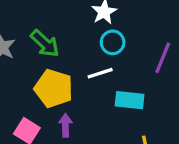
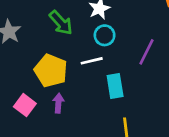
green arrow: (45, 43) -> (61, 23), moved
cyan rectangle: (130, 100) -> (115, 86), turned 70

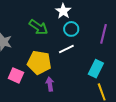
cyan rectangle: (115, 86) -> (96, 69), moved, turned 48
pink square: (25, 105) -> (16, 75), moved

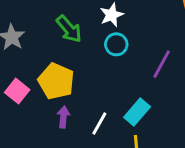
white line: (66, 49) -> (99, 124), moved, turned -49

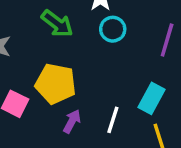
purple arrow: (63, 117) -> (72, 121), turned 35

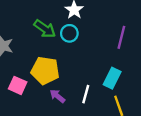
cyan circle: (113, 29) -> (69, 33), moved
purple arrow: (72, 121) -> (57, 96), turned -77

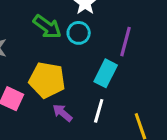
purple line: (121, 37) -> (126, 42), moved
cyan rectangle: (112, 78) -> (106, 73), moved

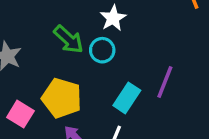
purple line: (126, 42) -> (165, 82), moved

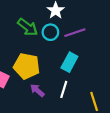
purple line: (165, 82) -> (75, 33), moved, turned 55

